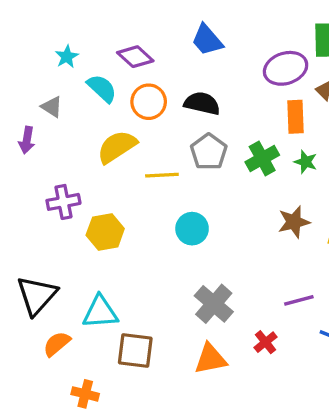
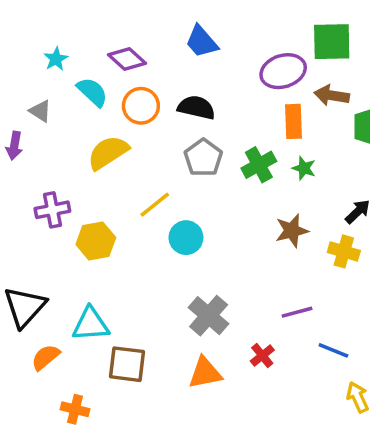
yellow line: (162, 175) -> (155, 205), moved, turned -36

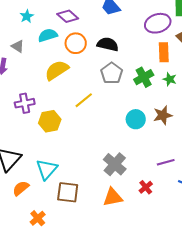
cyan semicircle: (92, 92) -> (48, 35), turned -60
cyan circle: (186, 238) -> (136, 119), moved
cyan triangle: (91, 324) -> (47, 169), turned -45
orange cross: (75, 409) -> (38, 218), turned 35

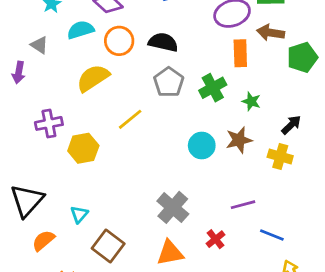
green star: (170, 79) -> (251, 101), moved
cyan triangle: (47, 169) -> (79, 214), size x0.6
brown square: (68, 192) -> (108, 246), turned 30

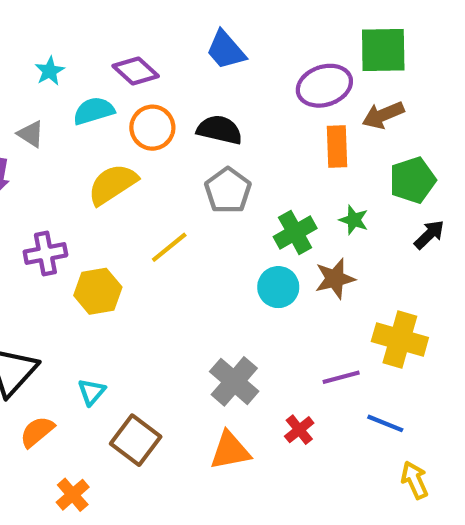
brown arrow: (271, 33) -> (383, 115), turned -32
green pentagon: (302, 57) -> (412, 180), moved
green cross: (213, 88) -> (295, 233), moved
black arrow: (291, 125) -> (429, 235), moved
yellow cross: (280, 157) -> (400, 339), moved, size x1.4

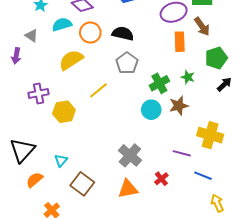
brown arrow: (383, 115) -> (202, 26), turned -102
purple line: (341, 377) -> (182, 153), turned 30

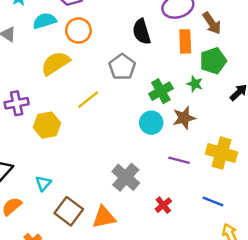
black semicircle: (123, 34) -> (142, 32), moved, turned -120
green pentagon: (216, 58) -> (213, 61), moved
purple line: (182, 153) -> (179, 160), moved
orange triangle: (128, 189) -> (104, 217), moved

